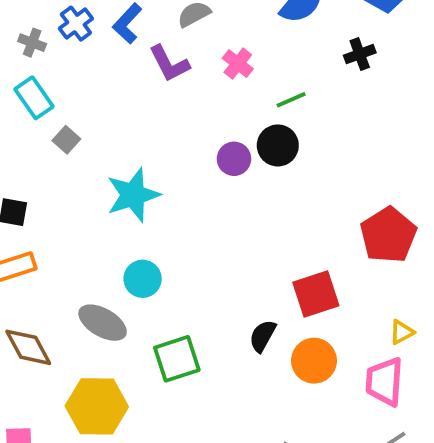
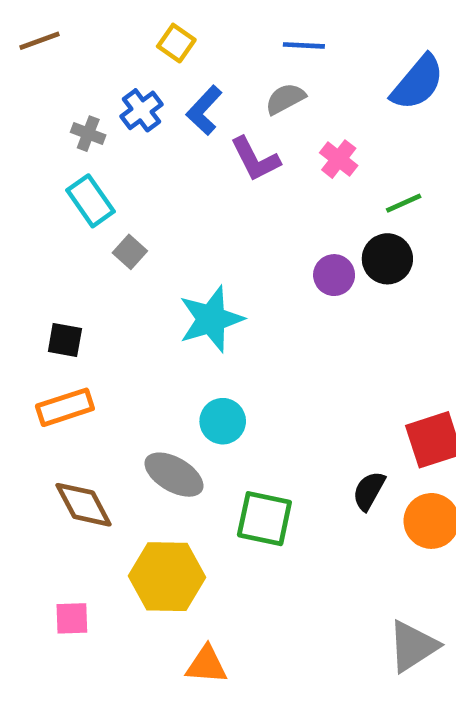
green square: (177, 359) -> (264, 519), turned 30

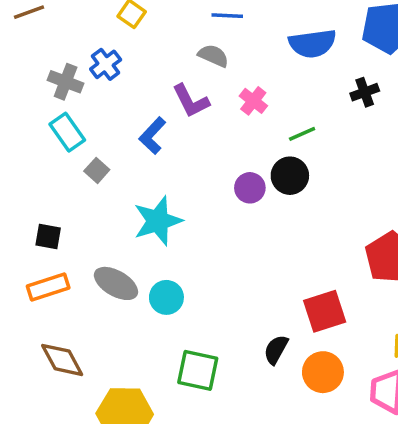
blue semicircle: (418, 83) -> (312, 43), turned 42
gray semicircle: (285, 99) -> (213, 56), turned 52
blue L-shape: (204, 110) -> (152, 136), moved
gray cross: (88, 134) -> (66, 82), size x1.4
gray ellipse: (174, 475) -> (116, 283), moved

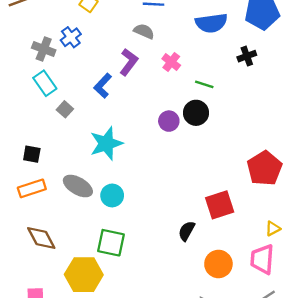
purple L-shape: (191, 101) -> (129, 62), turned -116
green line: (302, 134) -> (204, 84), turned 42
green square: (198, 370) -> (111, 243), moved
orange circle: (323, 372) -> (218, 264), moved

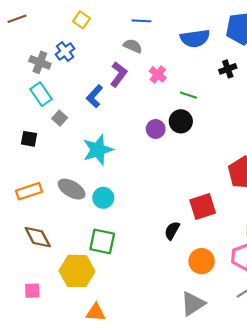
black square: (32, 154) -> (29, 139), moved

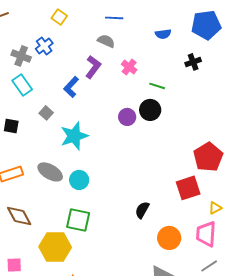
blue semicircle: (195, 38) -> (163, 34), size x0.6
gray square: (60, 118) -> (46, 113), moved
red square: (203, 207) -> (188, 188), moved

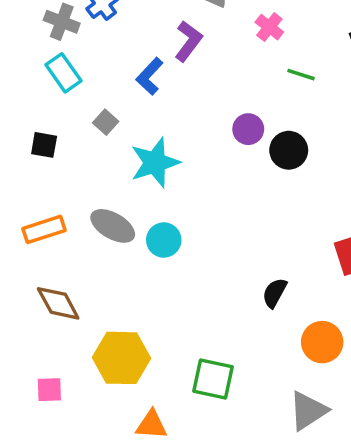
pink cross: (129, 67) -> (269, 27), moved
black circle: (150, 110) -> (289, 150), moved
green square: (78, 220) -> (213, 379), moved

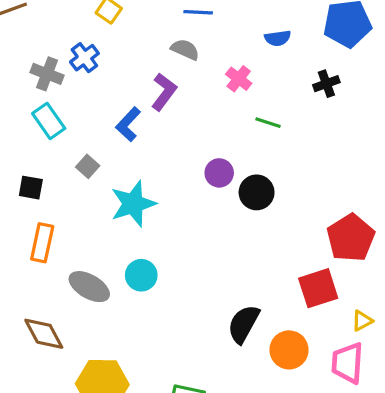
gray ellipse: (113, 226) -> (89, 287), moved
orange rectangle: (44, 229) -> (42, 243), moved, turned -60
black semicircle: (275, 293) -> (244, 324), size x1.4
orange circle: (322, 342) -> (289, 350), moved

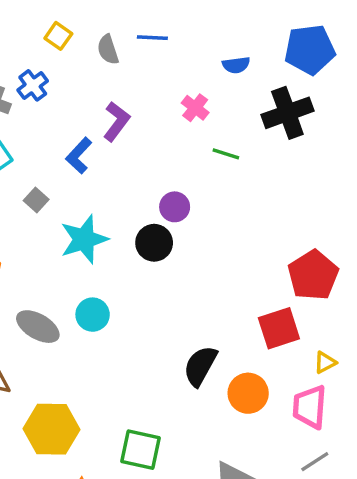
gray semicircle: (185, 50) -> (108, 50), moved, turned -132
black cross: (326, 84) -> (287, 113), size x1.8
black circle: (257, 192) -> (154, 243), moved

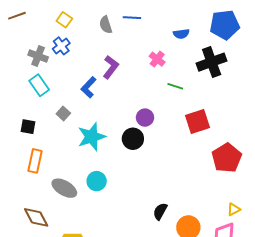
yellow square: (58, 36) -> (64, 20), moved
red square: (279, 328) -> (197, 122), moved
black semicircle: (200, 366) -> (160, 211), size x0.7

